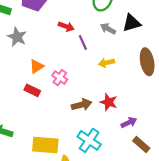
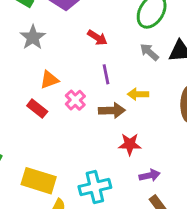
purple line: (83, 42) -> (106, 74), moved
red star: (109, 102) -> (130, 144), turned -30
brown arrow: (82, 105) -> (112, 110), moved
cyan cross: (89, 140) -> (95, 187), turned 30

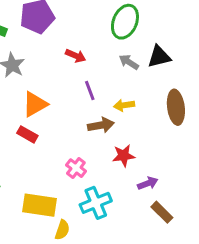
orange triangle: (49, 80) -> (35, 104), size x1.4
pink cross: (75, 100) -> (76, 168), moved

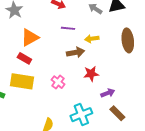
purple line: (90, 90) -> (68, 28), turned -64
cyan cross: (96, 203) -> (81, 115), moved
yellow rectangle: (40, 205) -> (22, 81), moved

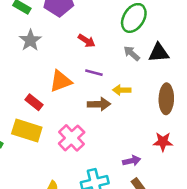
orange triangle: (30, 38) -> (61, 81), moved
red star: (91, 74) -> (163, 142), moved
pink cross: (58, 82) -> (72, 138), size x1.5

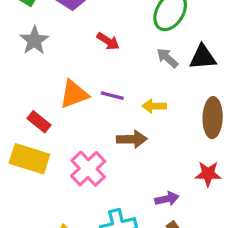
purple line: (94, 73) -> (112, 96), moved
brown arrow: (99, 104) -> (132, 139), moved

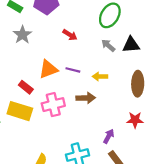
pink cross: (88, 169) -> (53, 105), moved, turned 30
purple arrow: (167, 199) -> (109, 136), turned -48

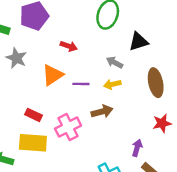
gray arrow: (108, 45) -> (114, 62), moved
orange triangle: (48, 69) -> (53, 75), moved

